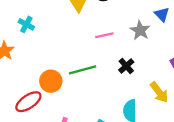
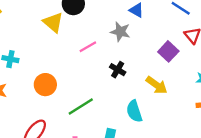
green line: (83, 70) -> (81, 107), moved
orange circle: (51, 81) -> (45, 85), moved

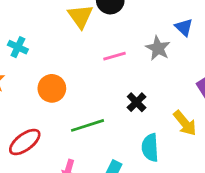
black cross: (118, 70) -> (137, 102), moved

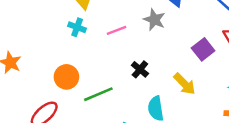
cyan cross: (18, 47) -> (77, 27), moved
orange circle: (52, 88) -> (66, 77), moved

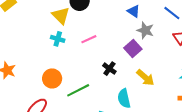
gray star: (154, 20) -> (145, 30), moved
purple square: (203, 49) -> (133, 48), moved

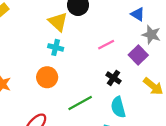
pink line: (89, 39) -> (106, 45), moved
orange circle: (52, 78) -> (47, 77), moved
cyan semicircle: (124, 98) -> (118, 107), moved

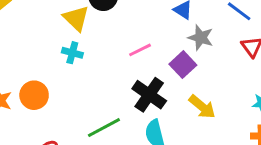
orange circle: (47, 77) -> (34, 95), moved
black cross: (113, 78) -> (149, 95), size x1.6

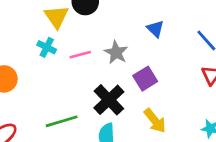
gray star: (201, 38) -> (116, 52), moved
pink line: (140, 50) -> (80, 55), moved

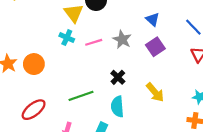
purple square: (145, 79) -> (155, 47), moved
black cross: (109, 100) -> (118, 77), size x0.6

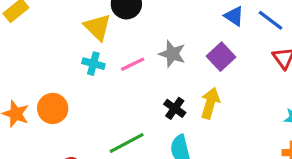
blue triangle: (153, 19) -> (234, 16), moved
yellow arrow: (155, 92) -> (210, 103), moved, turned -114

